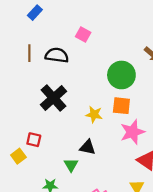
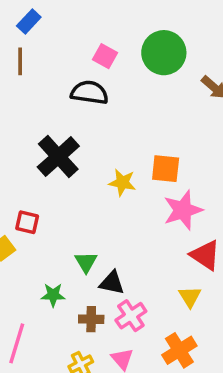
brown line: (29, 53) -> (20, 61), moved
black semicircle: (57, 55) -> (89, 92), moved
green circle: (121, 75) -> (164, 53), moved
black triangle: (87, 147) -> (112, 283), moved

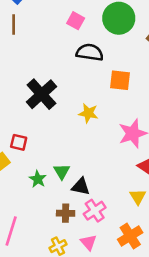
black semicircle: (89, 92) -> (90, 52), moved
orange square: (166, 169) -> (120, 80), moved
green star: (53, 295) -> (38, 179), moved, turned 30

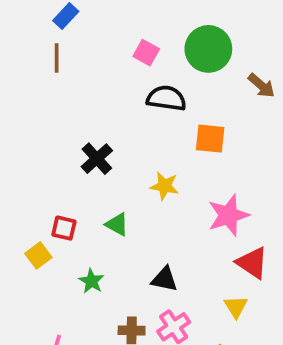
black cross: (42, 94) -> (97, 159), size x0.7
green triangle: (62, 171) -> (117, 224), moved, turned -30
black triangle: (81, 187) -> (164, 279), moved

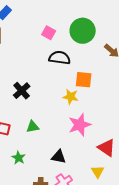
yellow star: (164, 186) -> (71, 97), moved
pink star: (228, 215) -> (80, 125), moved
green triangle: (117, 224) -> (33, 127), turned -40

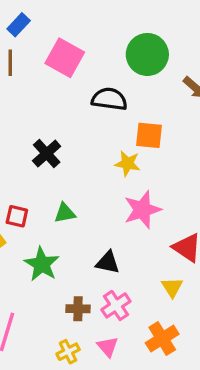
pink square: (49, 33) -> (65, 58), moved, size x1.6
green star: (19, 158) -> (42, 264), size x1.5

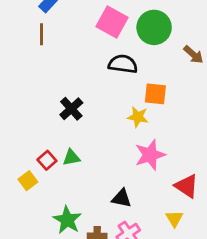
pink square: (65, 58) -> (112, 22), moved
green triangle: (65, 213) -> (71, 158), moved
red square: (17, 216) -> (47, 160), turned 36
green star: (42, 264) -> (67, 220), moved

